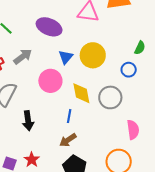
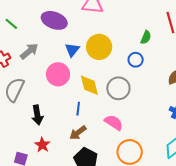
pink semicircle: (133, 130) -> (114, 122), moved, turned -48
red star: (32, 160) -> (42, 145), moved

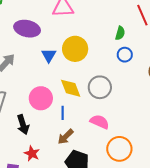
blue circle: (136, 60) -> (125, 55), moved
pink circle: (58, 74) -> (41, 98), moved

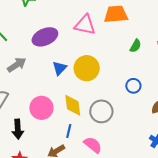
purple ellipse: (27, 29) -> (45, 37), turned -50
green semicircle: (120, 33) -> (135, 46), moved
blue line: (63, 113) -> (69, 131), moved

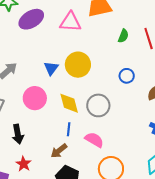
purple ellipse: (45, 37) -> (31, 19), moved
pink circle: (41, 108) -> (35, 98), moved

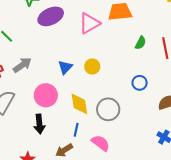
pink triangle: (70, 22) -> (89, 23), turned -40
yellow circle: (78, 65) -> (92, 67), size x0.6
black arrow: (18, 134) -> (39, 124), moved

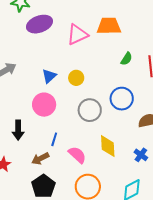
blue circle: (140, 83) -> (122, 99), size x1.5
pink circle: (46, 95) -> (44, 105), moved
yellow diamond: (79, 104) -> (108, 146), moved
gray circle: (108, 109) -> (90, 110), moved

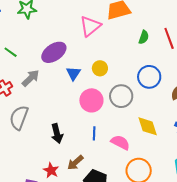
purple ellipse: (39, 24) -> (54, 52), moved
pink circle: (44, 105) -> (91, 100), moved
brown arrow: (40, 159) -> (75, 163), moved

